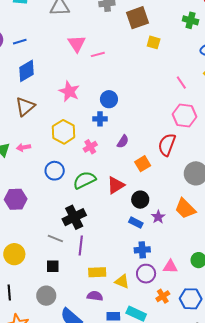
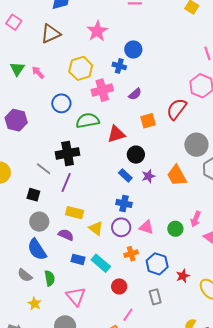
pink arrow: (24, 147) -> (38, 72), turned 40
pink cross: (90, 147) -> (102, 90), size x1.5
gray circle: (46, 296) -> (39, 222), moved

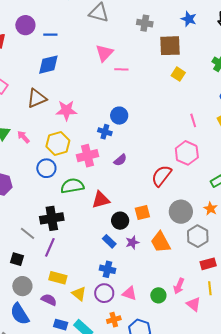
pink star: (97, 31) -> (66, 110), moved, turned 30
yellow hexagon: (81, 68) -> (58, 144), moved
orange square: (148, 121) -> (142, 212), moved

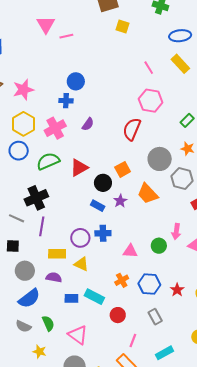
purple circle: (104, 293) -> (80, 238), moved
blue semicircle: (20, 314) -> (29, 298), turned -80

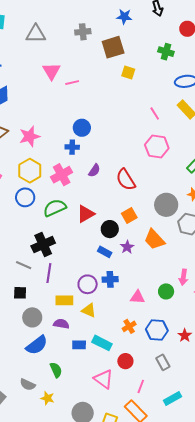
red semicircle: (132, 129) -> (126, 180), moved, turned -55
gray semicircle: (23, 326) -> (28, 385), moved
pink triangle: (78, 335) -> (104, 379), moved

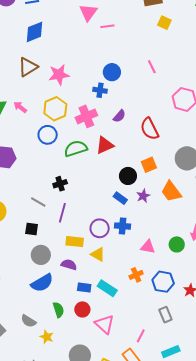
pink line: (155, 114) -> (152, 67), moved
red triangle: (86, 214) -> (105, 145), moved
black cross: (43, 245) -> (60, 184), size x0.6
red circle: (125, 361) -> (82, 309), moved

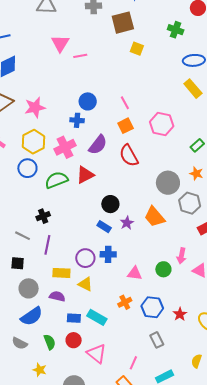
pink line: (152, 67) -> (125, 103), moved
purple semicircle: (119, 116) -> (98, 145), size x1.5
orange square: (149, 165) -> (126, 126), moved
gray semicircle: (29, 321) -> (20, 343), moved

